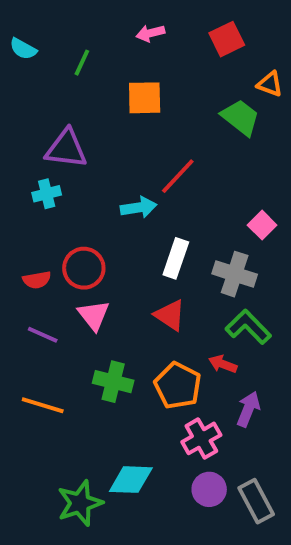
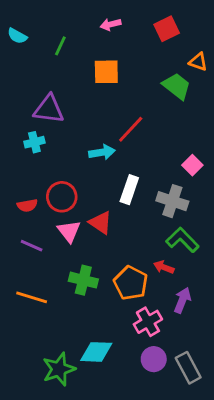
red triangle: (170, 315) -> (101, 223), moved

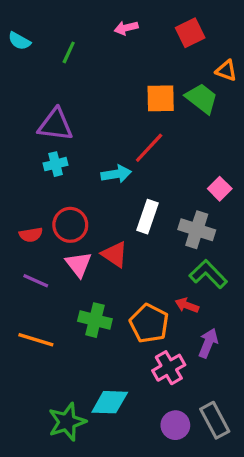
orange square: (106, 72) -> (161, 98), moved
cyan cross: (34, 142) -> (56, 164), moved
purple circle: (154, 359) -> (175, 425), moved

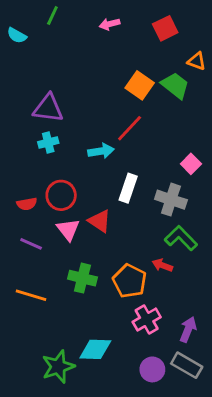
green line: (69, 52) -> (52, 15), moved
orange square: (161, 98) -> (140, 85), turned 36
purple arrow: (208, 343) -> (188, 329), moved
gray rectangle: (215, 420) -> (187, 365), turned -32

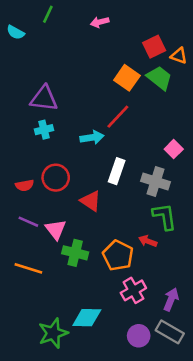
red square: (165, 28) -> (154, 47), moved
pink triangle: (68, 230) -> (56, 229), moved
green L-shape: (181, 238) -> (165, 217), turned 36

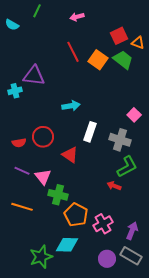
red line: (118, 117) -> (73, 52), moved, turned -70
cyan cross: (44, 130) -> (15, 91), moved
green L-shape: (165, 217) -> (127, 167), turned 70
orange pentagon: (118, 255) -> (76, 215), moved

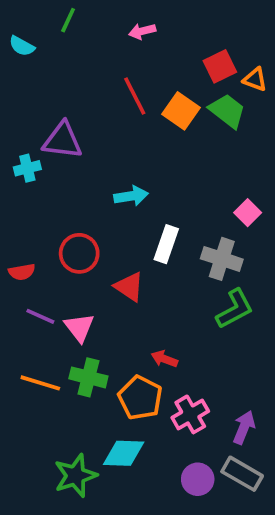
red semicircle: (19, 143) -> (22, 272), moved
red arrow: (114, 186) -> (164, 359), moved
green cross: (58, 195) -> (88, 377), moved

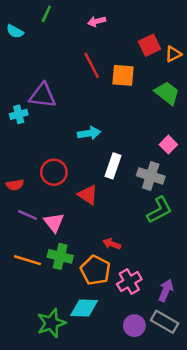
orange triangle: (255, 79) -> (173, 54), turned -48
orange square: (181, 111) -> (123, 75), turned -30
green trapezoid: (227, 111) -> (167, 93), moved

